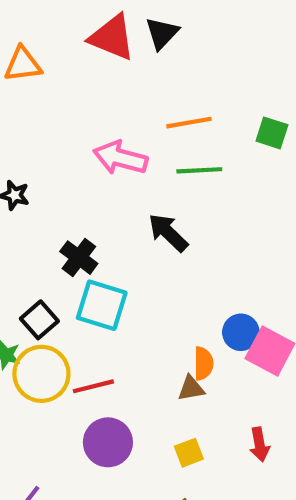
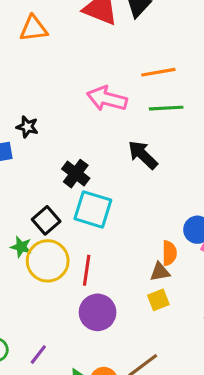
red line: (93, 386) -> (87, 270), turned -68
yellow square: (189, 453) -> (158, 300), moved

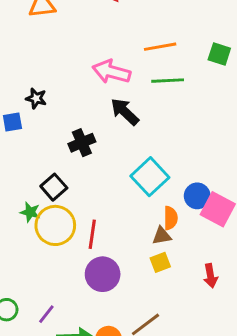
black arrow: (143, 155) -> (125, 112), moved
black cross: (76, 174) -> (82, 143), turned 30
cyan square: (93, 209) -> (150, 177), moved, turned 30

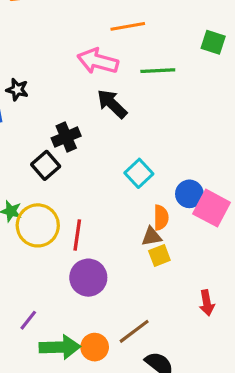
orange line: (160, 47) -> (128, 26), moved
cyan square: (150, 177) -> (139, 173), size x0.7
black square: (54, 187) -> (46, 165), moved
yellow square: (160, 262) -> (159, 255), moved
red arrow: (210, 276) -> (207, 303), moved

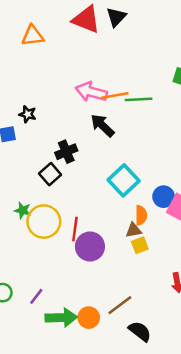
orange line: (128, 26) -> (115, 96), moved
cyan square: (139, 173) -> (124, 180), size x1.4
purple circle: (88, 278) -> (90, 246), moved

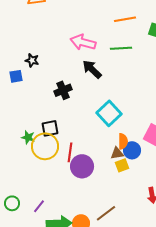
orange line: (115, 96) -> (125, 19), moved
black square: (50, 174) -> (50, 128), moved, turned 30
blue circle: (164, 197) -> (132, 150), moved

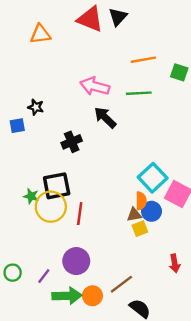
cyan square: (109, 113) -> (153, 178), moved
black square: (50, 128) -> (57, 186), size x1.4
purple circle: (82, 166) -> (76, 261), moved

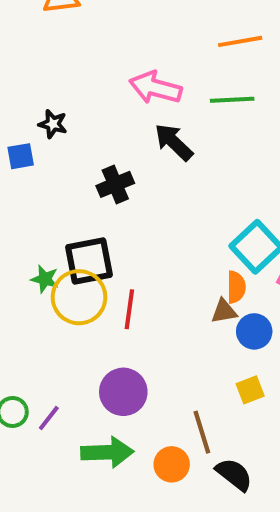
blue circle: (151, 211) -> (254, 331), moved
yellow square: (140, 229) -> (250, 390), moved
purple line: (44, 276) -> (49, 418), moved
brown line: (121, 284) -> (202, 432), turned -70
orange circle: (92, 296) -> (172, 464), moved

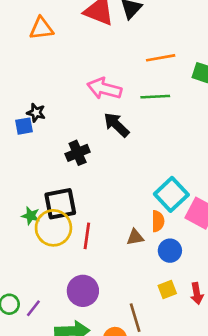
blue square: (21, 156) -> (24, 126), moved
brown triangle: (224, 311) -> (135, 237), moved

